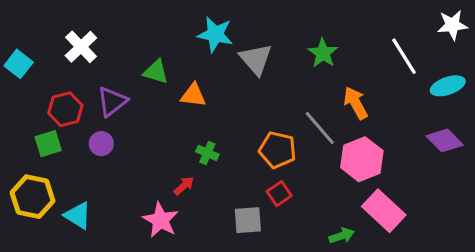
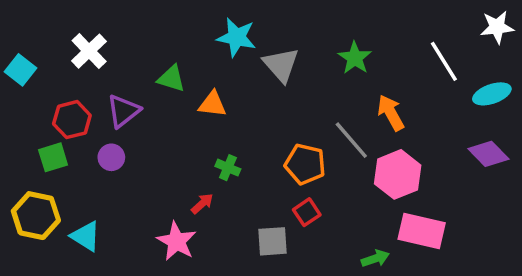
pink rectangle: (384, 211) -> (422, 231), turned -30

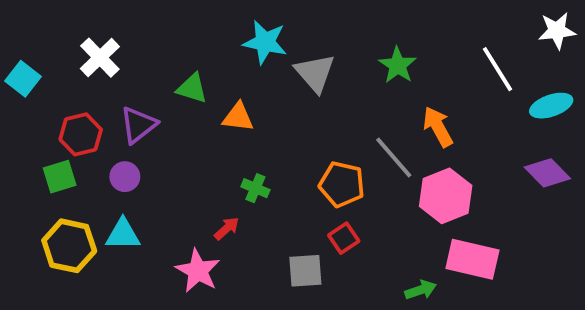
yellow hexagon: (36, 216) -> (69, 246), moved
cyan triangle: (86, 236) -> (123, 234), moved, turned -32

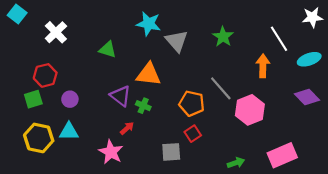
cyan square: (23, 79) -> (17, 14), moved
orange triangle: (238, 117) -> (149, 74), moved, size x1.4
purple triangle: (138, 125) -> (121, 96), moved, turned -45
orange arrow: (438, 127) -> (263, 66), moved, turned 30
pink rectangle: (472, 259) -> (282, 155), moved, turned -36

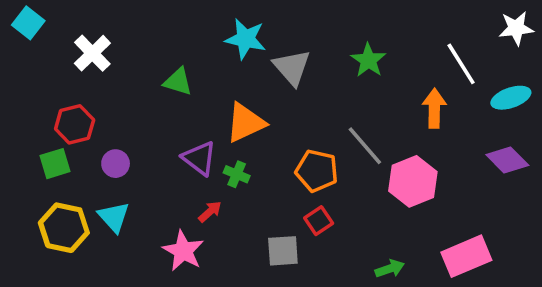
orange triangle: (149, 74) -> (246, 123), turned -32
cyan triangle: (69, 131) -> (114, 217), turned 48

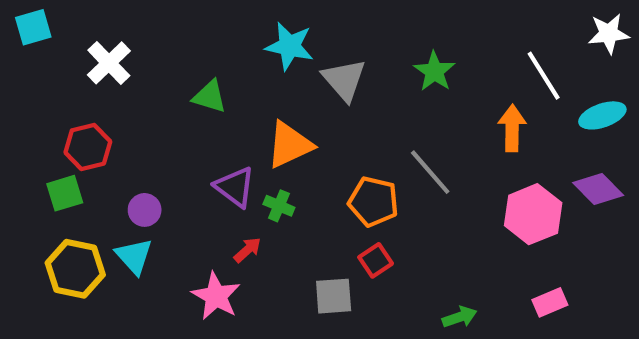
cyan square: (28, 23) -> (33, 27), turned 36
purple circle: (116, 164) -> (145, 210), moved
pink hexagon: (413, 181) -> (533, 214), moved
pink rectangle: (466, 256) -> (550, 302), size x0.6

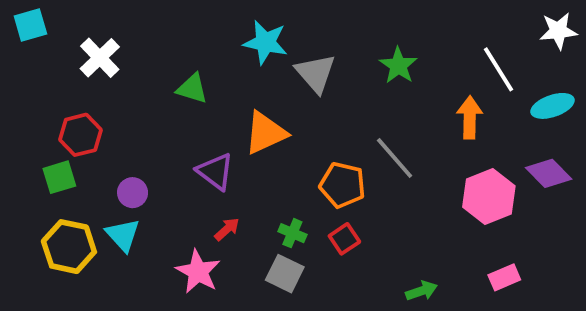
green cross: (279, 206) -> (292, 233), moved
gray square: (334, 296) -> (285, 274), moved, turned 30

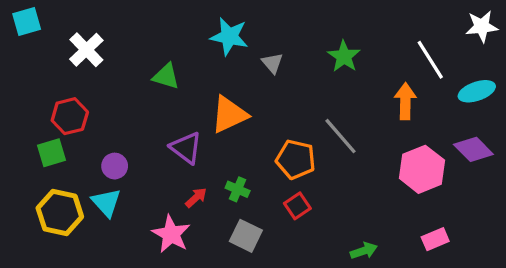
gray triangle: (316, 73) -> (272, 63), size x0.6
green cross: (292, 233) -> (238, 189), moved

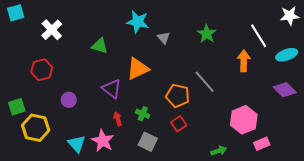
green square: (51, 153) -> (17, 107), moved
pink hexagon: (422, 169) -> (244, 120), moved
red arrow: (196, 198) -> (118, 119), turned -64
cyan triangle: (106, 203) -> (77, 144), moved

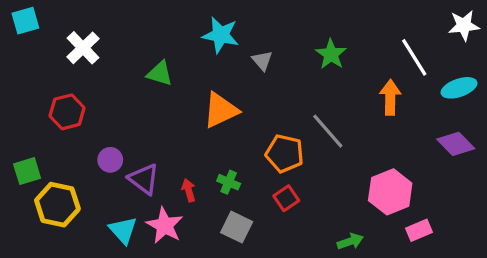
purple triangle: (112, 89) -> (144, 179), moved

